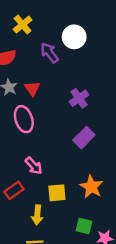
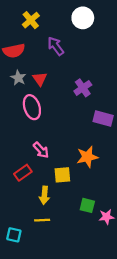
white circle: (74, 37) -> (83, 18), moved
purple rectangle: (84, 138) -> (103, 118), moved, turned 60
orange star: (91, 187) -> (87, 157), moved, turned 30

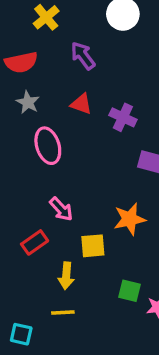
red triangle: (40, 79) -> (81, 104), moved, turned -35
purple cross: (83, 88) -> (123, 117), turned -30

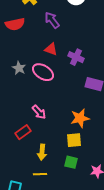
gray star: (28, 102) -> (19, 68), moved
pink ellipse: (48, 146) -> (43, 72), moved, turned -40
yellow square: (93, 246) -> (74, 140), moved
green square: (130, 291) -> (71, 162), moved

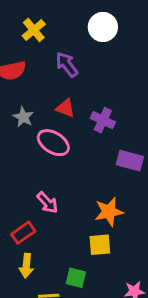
gray star: (19, 68) -> (23, 117), moved
yellow arrow: (42, 152) -> (26, 266), moved
green square: (71, 162) -> (76, 278), moved

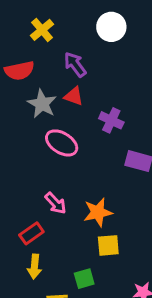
red triangle: (65, 108) -> (74, 96), moved
gray star: (23, 117) -> (42, 104), moved, size x1.4
orange star: (109, 212) -> (98, 212), moved
green square: (76, 278) -> (84, 279), turned -30

